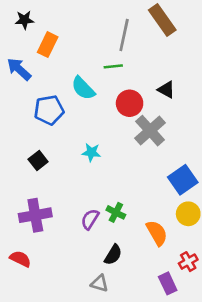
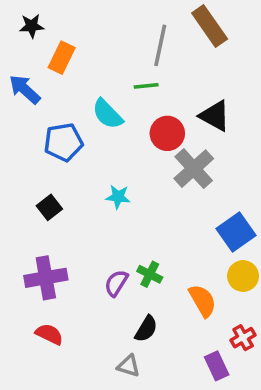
black triangle: (166, 90) -> (215, 116), size x1.4
red semicircle: (20, 259) -> (49, 334), moved

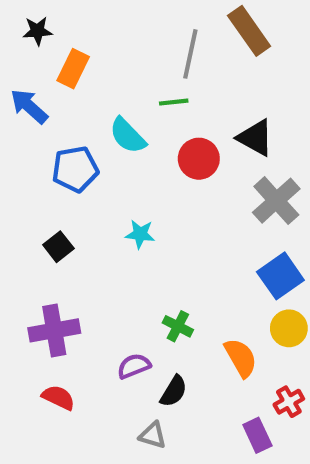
gray cross: (194, 169) -> (276, 201), moved
purple semicircle: (116, 283) -> (134, 366), moved, turned 36

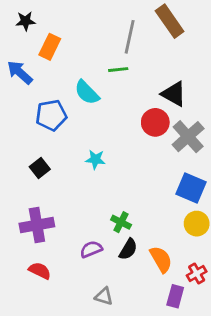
red circle: (199, 159) -> (155, 122), moved
blue square: (280, 276) -> (191, 188), turned -32
orange semicircle: (241, 358) -> (161, 259), moved
black semicircle: (174, 391) -> (128, 249), moved
purple rectangle: (257, 435) -> (175, 296), turned 40

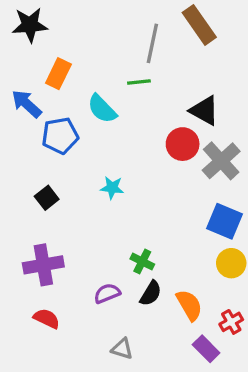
black star: (26, 21) -> (30, 25), size x1.5
orange rectangle: (50, 47) -> (58, 74), moved
blue arrow: (20, 72) -> (27, 104), moved
purple rectangle: (175, 296) -> (206, 349), turned -60

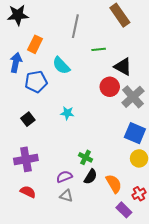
gray line: (152, 43) -> (75, 26), moved
green line: (139, 82) -> (99, 49), moved
blue arrow: (27, 104) -> (16, 63), turned 60
gray triangle: (122, 349) -> (66, 196), moved

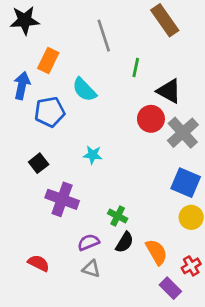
gray line: (75, 26) -> (104, 36), turned -30
green line: (99, 49) -> (136, 67), turned -72
purple cross: (26, 159) -> (62, 199), moved, turned 30

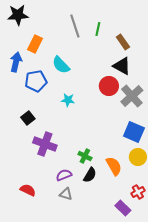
brown rectangle: (165, 20) -> (123, 42), moved, size x0.7
green line: (136, 67) -> (98, 29), moved
cyan star: (93, 155) -> (68, 100), moved
orange semicircle: (156, 252) -> (114, 166), moved

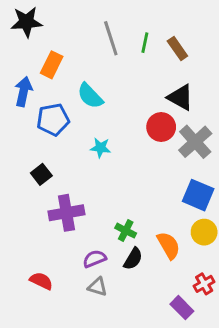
brown rectangle: (123, 42) -> (177, 49), moved
purple cross: (45, 144) -> (66, 213), turned -30

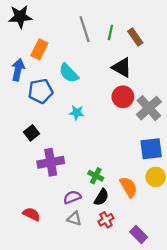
black triangle: (180, 97) -> (122, 67), moved
blue square: (198, 195) -> (151, 149), turned -30
red cross: (204, 284) -> (106, 220), moved

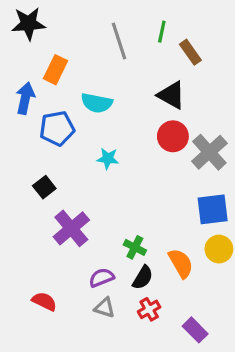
green line: (110, 32) -> (162, 32), moved
cyan semicircle: (69, 73) -> (97, 103), turned -35
purple cross: (51, 162) -> (71, 228), turned -30

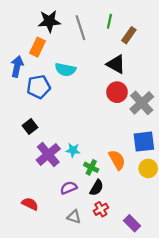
black star: (28, 24) -> (49, 21), moved
brown rectangle: (190, 52) -> (129, 35), turned 70
cyan star: (108, 159) -> (73, 150), moved
orange semicircle: (181, 263) -> (117, 160), moved
gray triangle: (105, 308) -> (74, 217), moved

